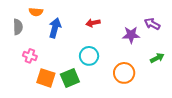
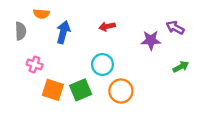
orange circle: (124, 73) -> (121, 91), moved

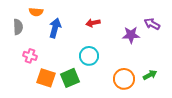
green arrow: (181, 67) -> (150, 75), moved
orange circle: (121, 91) -> (124, 79), moved

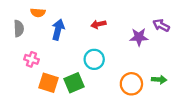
green arrow: (150, 75) -> (159, 80), turned 32

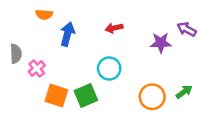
gray semicircle: (19, 29) -> (16, 54), moved
pink cross: (31, 59) -> (37, 68), turned 32
green arrow: (159, 80) -> (184, 92), turned -40

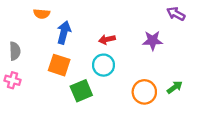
red arrow: (114, 28) -> (107, 39), moved
purple arrow: (187, 29) -> (176, 14), moved
pink cross: (37, 68) -> (12, 80), moved, turned -35
orange square: (56, 96) -> (59, 65), moved

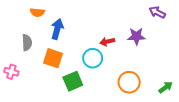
red arrow: (107, 39) -> (107, 42), moved
gray semicircle: (15, 51) -> (27, 43), moved
green arrow: (175, 87) -> (166, 87), moved

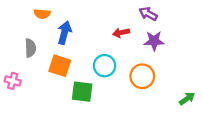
purple arrow: (157, 12) -> (148, 14), moved
red arrow: (107, 42) -> (121, 33), moved
green square: (73, 81) -> (82, 92), turned 30
orange circle: (129, 82) -> (142, 76), moved

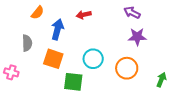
orange semicircle: (42, 14) -> (38, 13), turned -56
red arrow: (121, 33) -> (84, 15), moved
green arrow: (187, 99) -> (161, 80), moved, turned -32

